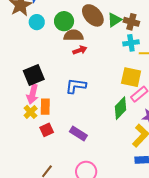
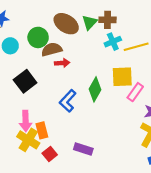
red arrow: (80, 50) -> (62, 63), turned 32
black square: (34, 75) -> (25, 81), moved
blue L-shape: (76, 86) -> (68, 101), turned -40
green diamond: (121, 108) -> (95, 89), moved
yellow cross: (31, 112) -> (28, 140), size x1.5

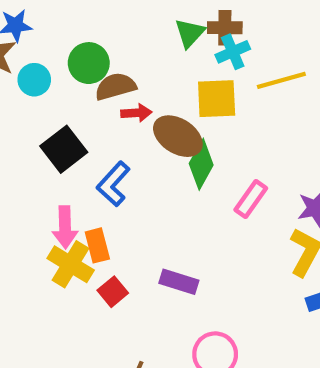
brown ellipse: (66, 24) -> (178, 136), moved
cyan cross: (113, 42) -> (233, 52), moved
yellow square: (122, 77) -> (217, 99), moved
pink rectangle: (135, 92) -> (251, 199), moved
blue L-shape: (68, 101) -> (113, 184), moved

